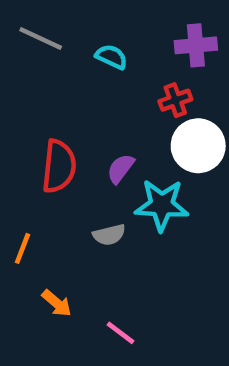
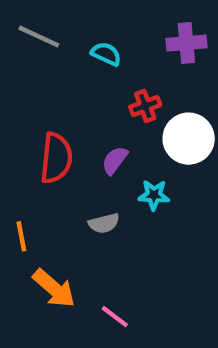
red cross: (175, 100) -> (145, 106), moved
cyan star: (162, 205) -> (154, 195), size x0.6
orange line: (22, 248) -> (21, 236), turned -32
orange arrow: (57, 303) -> (54, 288), size x1.5

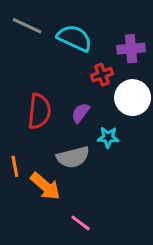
purple cross: (186, 43) -> (131, 49), moved
cyan semicircle: (106, 54) -> (74, 38), size x1.6
gray semicircle: (104, 223) -> (73, 157), size x1.5
orange arrow: (54, 288) -> (45, 186), moved

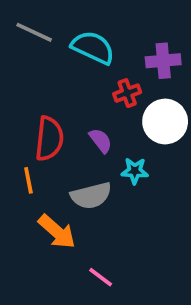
purple semicircle: (81, 113) -> (101, 141), turned 105
orange line: (15, 166) -> (28, 180), moved

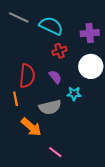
red cross: (127, 93) -> (59, 51), moved

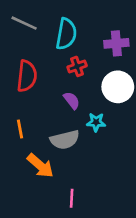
cyan semicircle: (51, 26) -> (66, 34), turned 75
red semicircle: (27, 76) -> (27, 76), moved
pink line: (55, 152) -> (72, 198), turned 56

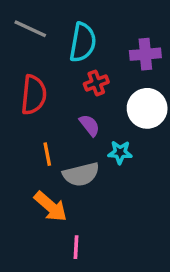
orange line: (20, 129) -> (47, 154), moved
pink line: (72, 198) -> (76, 247), moved

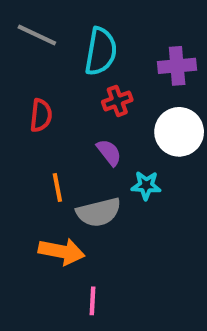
red semicircle: (34, 95) -> (41, 115), size x0.7
orange arrow: (51, 207) -> (62, 251), turned -30

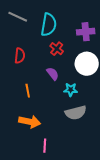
red cross: (117, 101) -> (57, 49), turned -32
gray semicircle: (99, 212) -> (76, 113), moved

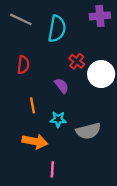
purple cross: (86, 32) -> (100, 16), moved
red cross: (57, 49) -> (77, 61), moved
cyan star: (71, 90) -> (58, 119), moved

